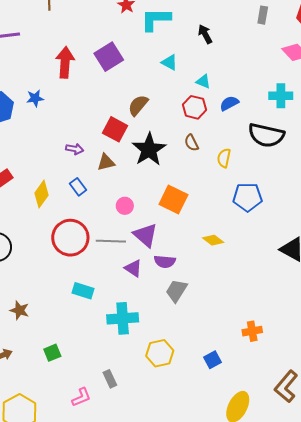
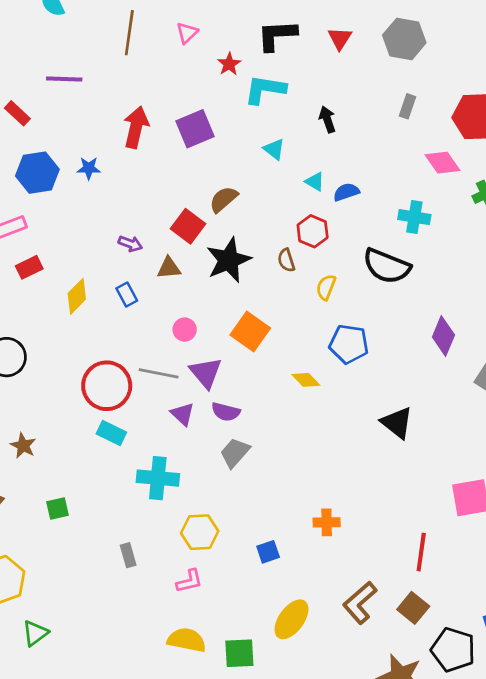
blue semicircle: (229, 103) -> (346, 192), moved
red hexagon: (194, 107) -> (313, 231), moved
red circle: (70, 238) -> (107, 386), moved
yellow diamond: (213, 240) -> (306, 380), moved
pink L-shape: (81, 397) -> (189, 581), moved

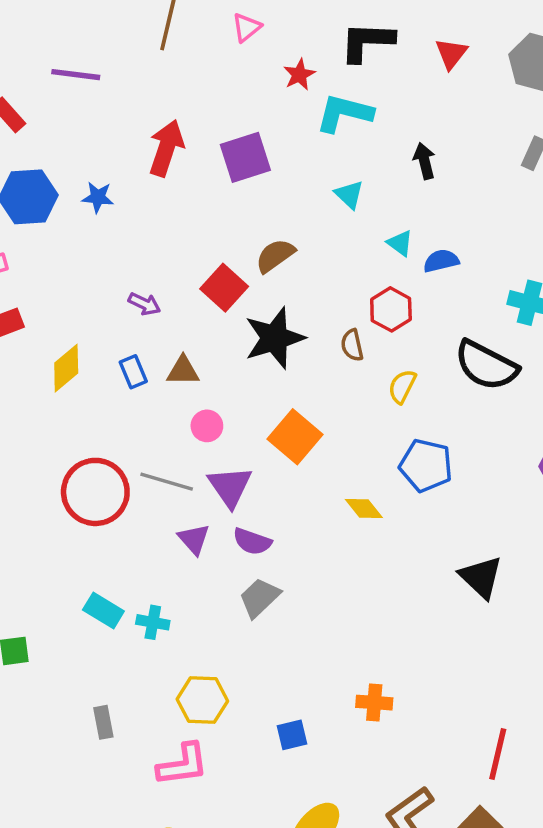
brown triangle: (169, 268) -> (183, 371), moved
cyan rectangle: (111, 433) -> (103, 611), moved
cyan cross: (158, 478) -> (153, 622), size x0.6
pink L-shape: (189, 581) -> (183, 765), size x1.4

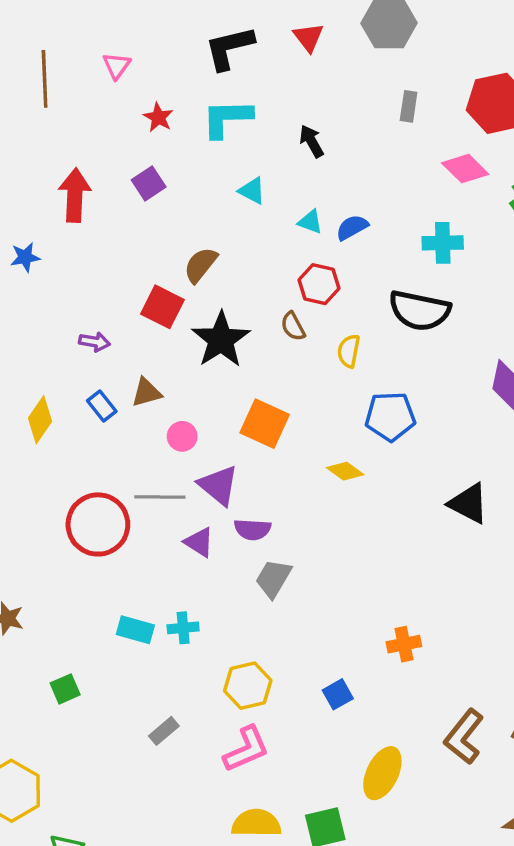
red star: (299, 75) -> (158, 117), moved
purple square: (245, 157) -> (149, 183), size x0.7
gray rectangle: (103, 722) -> (164, 731), turned 76

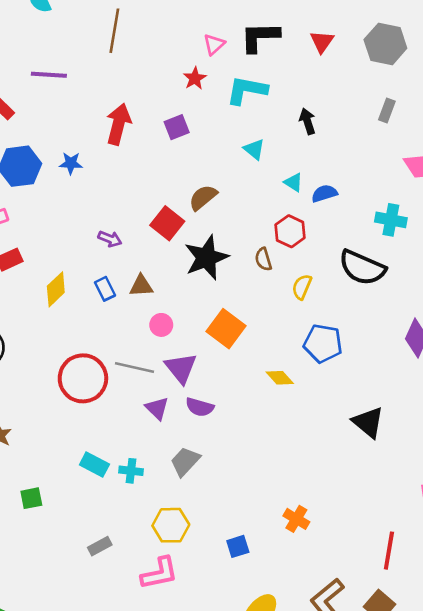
pink triangle: (117, 66) -> (214, 44), moved
gray trapezoid: (273, 578) -> (185, 461), moved
orange cross: (404, 644) -> (296, 519), turned 30

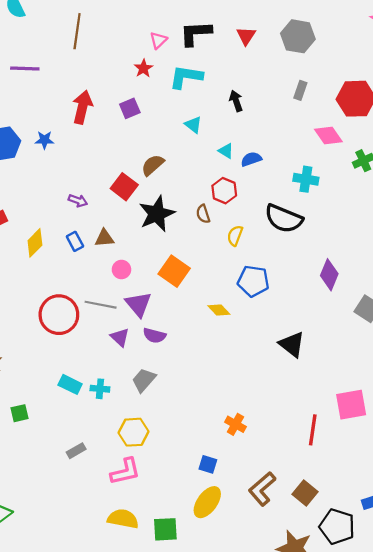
blue square: (238, 546) -> (208, 464), moved, turned 36
red line: (389, 551) -> (313, 430), moved

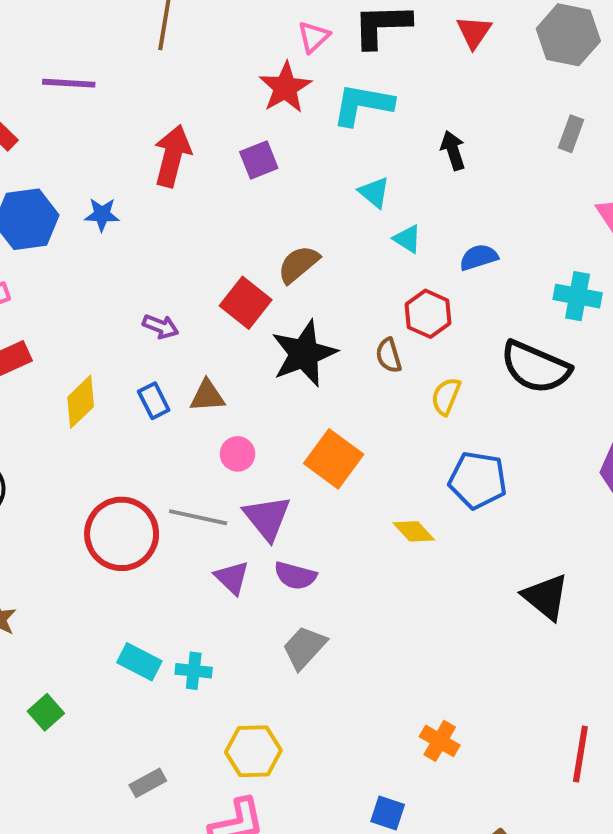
red star: (143, 68) -> (285, 88), size x1.5
cyan triangle: (226, 151) -> (407, 239), moved
gray trapezoid: (144, 380) -> (304, 647), moved
green square: (20, 413) -> (46, 712), turned -30

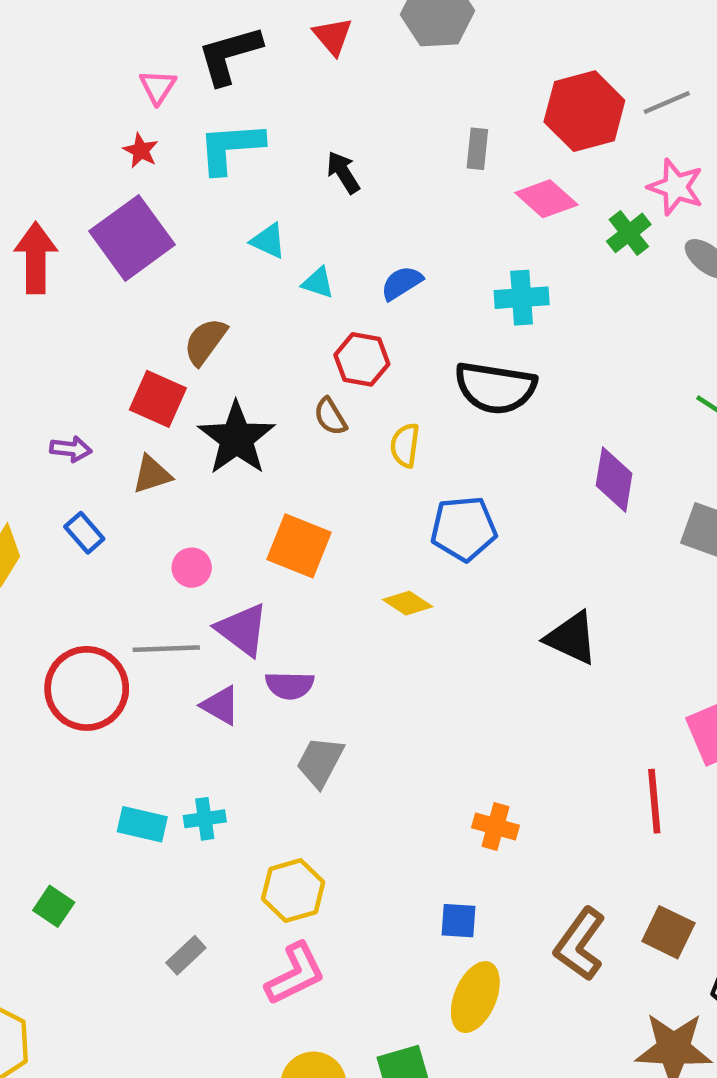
red star: (285, 88) -> (141, 151), size x0.6
gray rectangle: (571, 134) -> (477, 149), moved
purple square: (259, 160) -> (132, 238), size x1.8
brown triangle: (207, 396) -> (152, 474), moved

